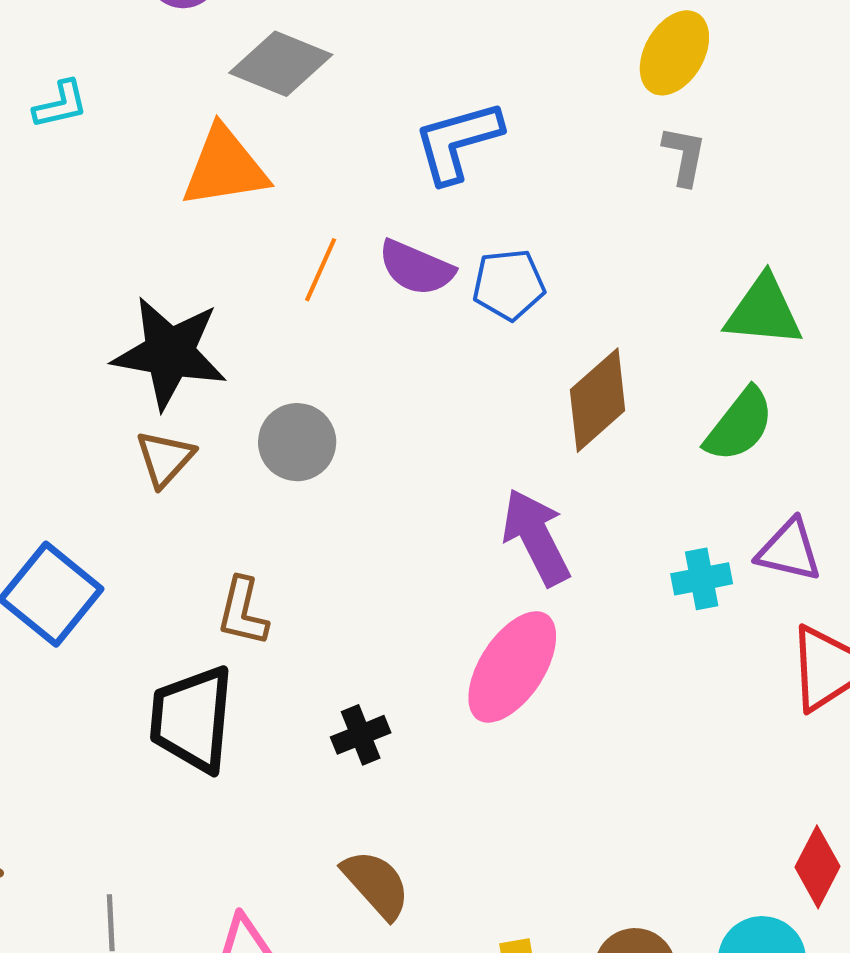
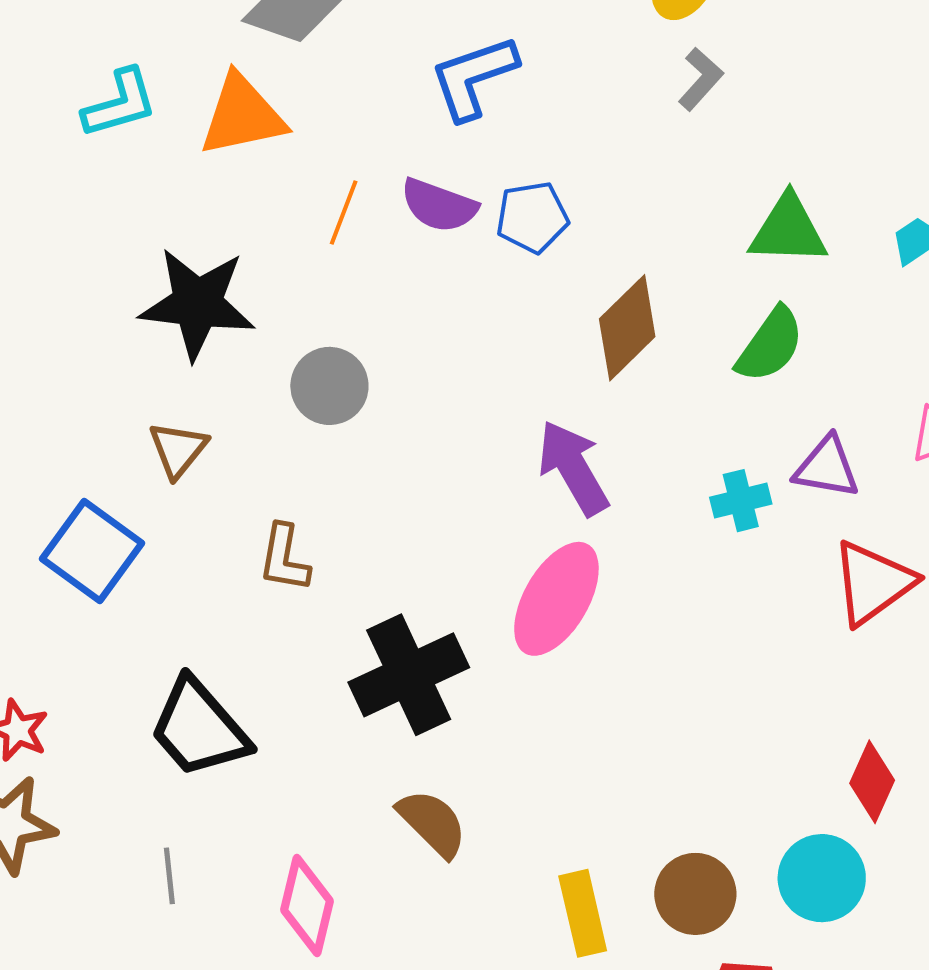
cyan L-shape: (61, 104) -> (120, 103), moved, size x1.4
gray L-shape: (684, 156) -> (701, 79), turned 34
brown triangle: (165, 458) -> (178, 449), moved
black trapezoid: (192, 719) -> (199, 728), moved, turned -43
black cross: (361, 735) -> (409, 675), size x2.0

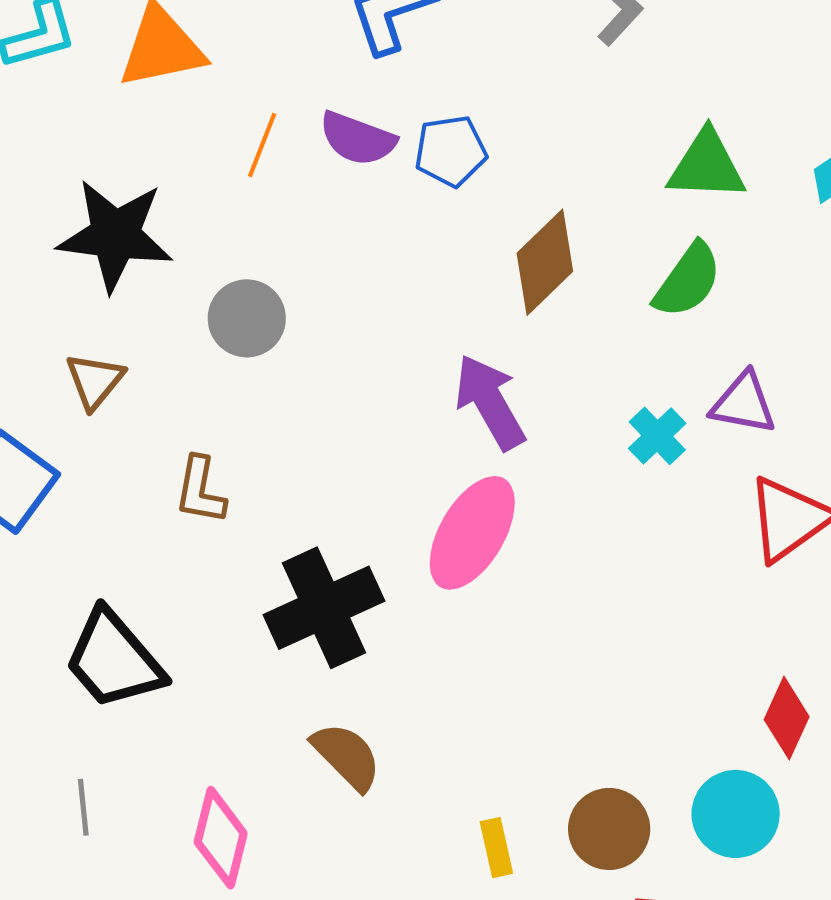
cyan cross: (741, 501) -> (657, 436), turned -30
yellow rectangle: (583, 913) -> (496, 848), size x0.7

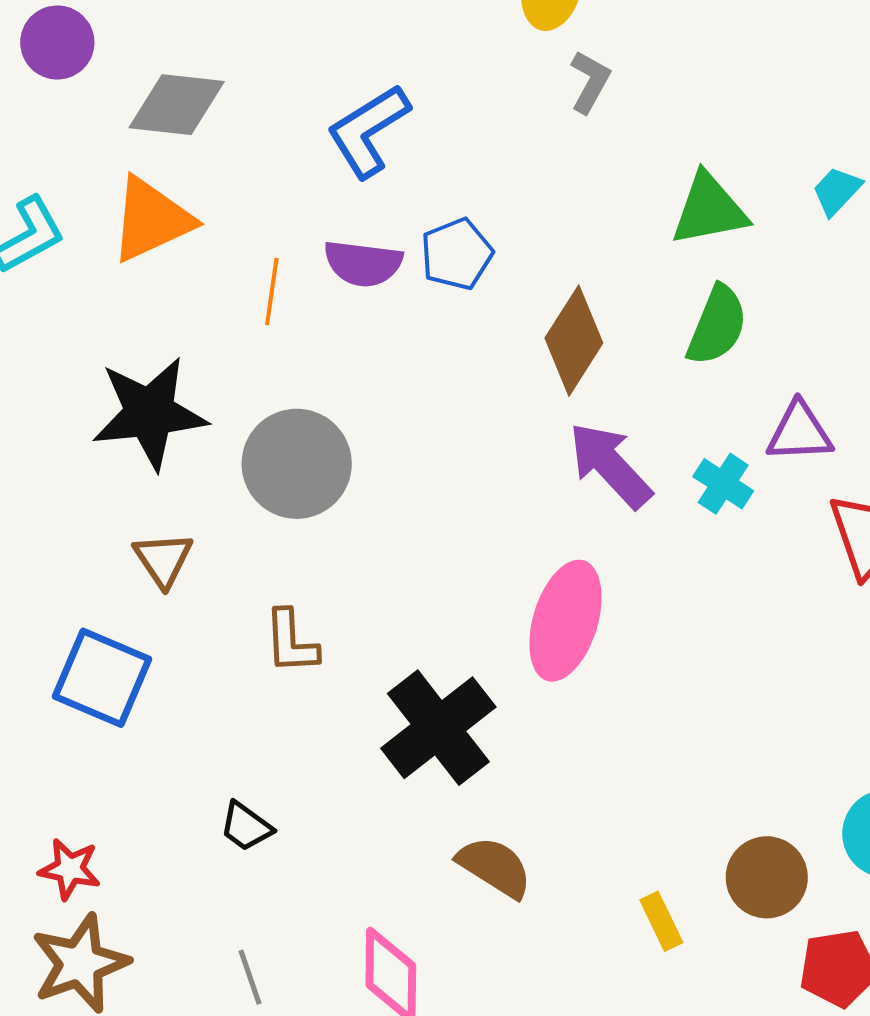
gray circle: (247, 318) -> (297, 464), size x1.4
purple arrow: (490, 402) -> (610, 465), moved
black trapezoid: (114, 660) -> (246, 827), size x0.5

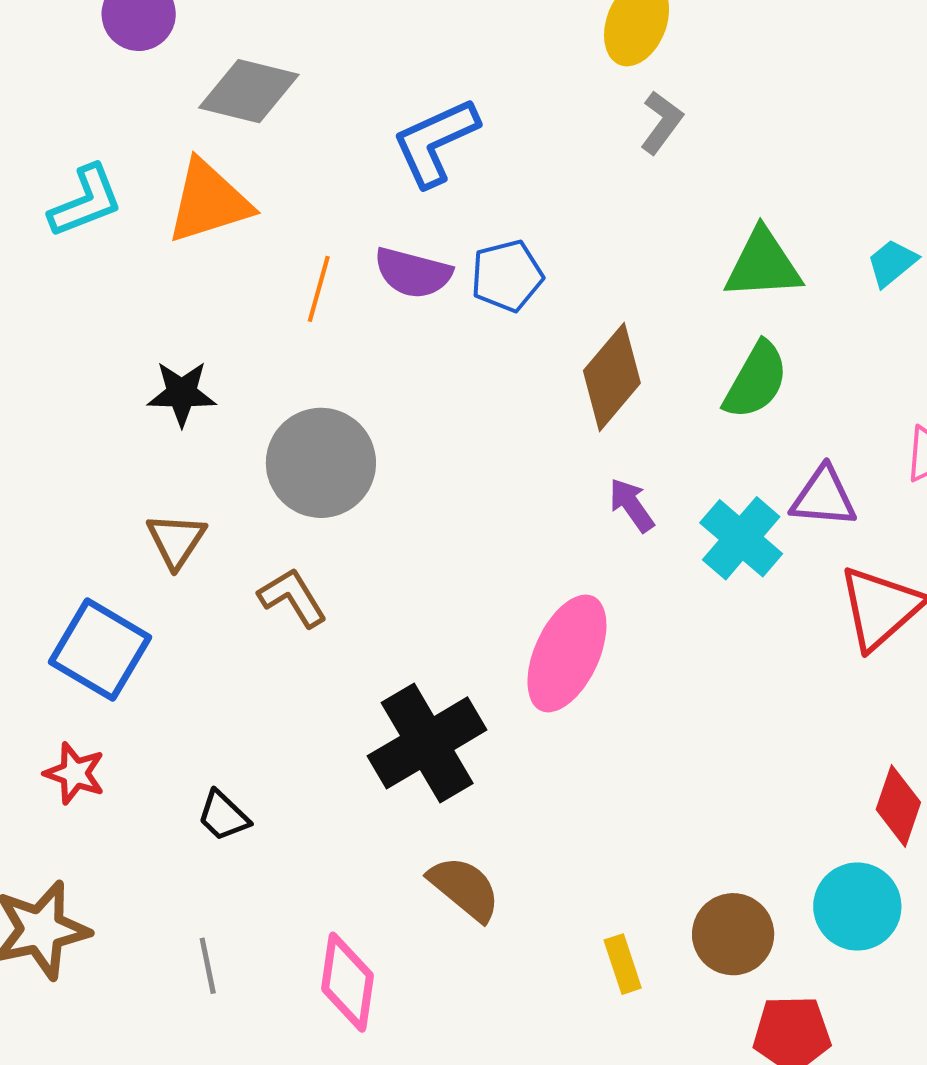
black star: (150, 413) -> (182, 393), size x0.6
purple arrow: (610, 465) -> (632, 505), size x0.6
cyan cross: (723, 484) -> (741, 538), size x1.4
brown L-shape: (291, 642) -> (293, 598), moved, turned 144
red star: (70, 869) -> (75, 773), moved

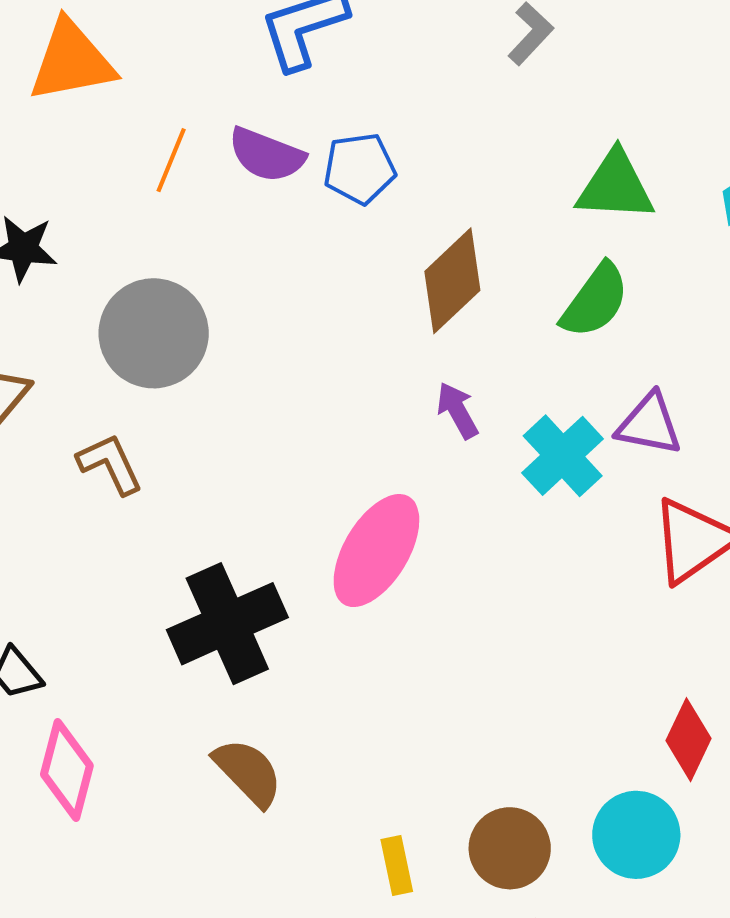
pink diamond: (348, 982) -> (67, 770), moved

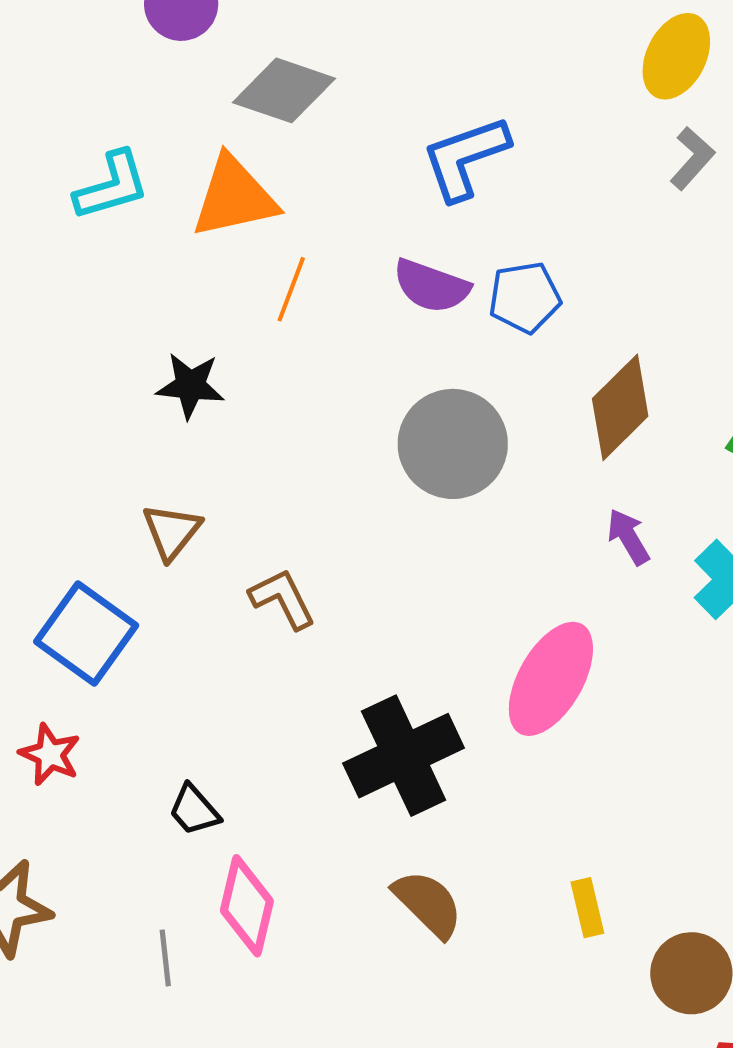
orange line: (171, 160) -> (291, 289), moved
gray circle: (154, 333) -> (453, 444), moved
yellow rectangle: (397, 865) -> (587, 908), moved

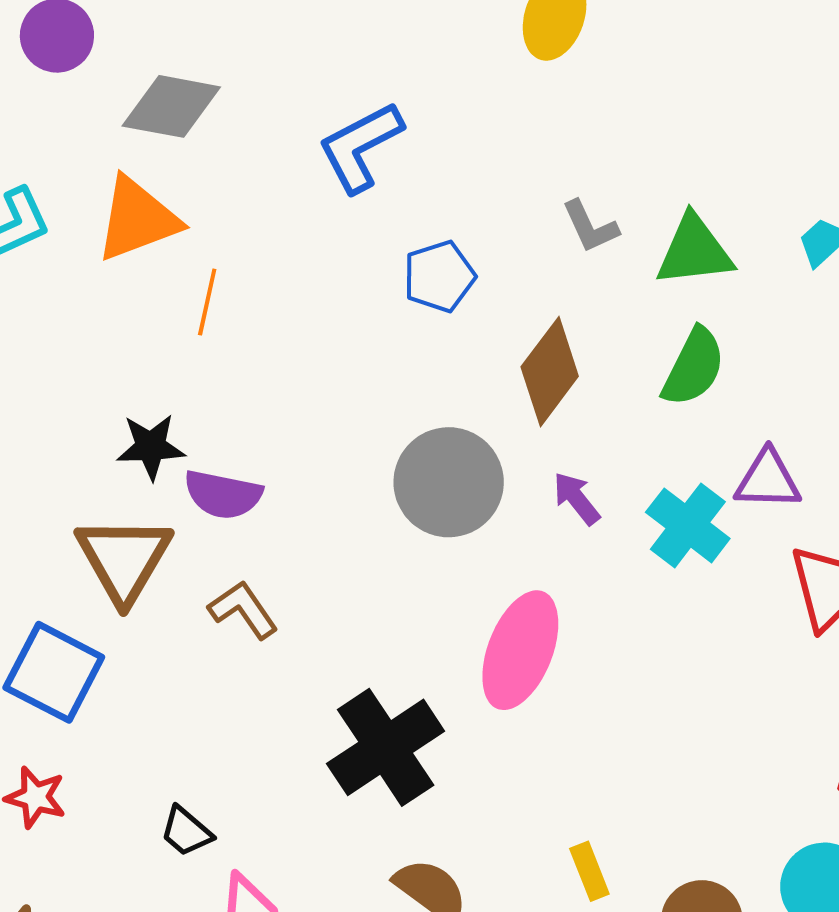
gray L-shape: (692, 158) -> (590, 227), moved, turned 122
purple semicircle: (431, 286) -> (223, 494), moved
black star: (190, 386) -> (151, 447), moved
gray circle: (453, 444) -> (449, 482), moved
brown triangle: (172, 531) -> (124, 559), size x1.6

